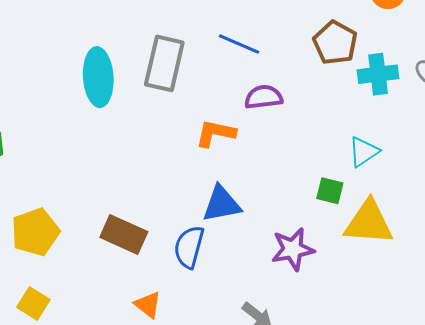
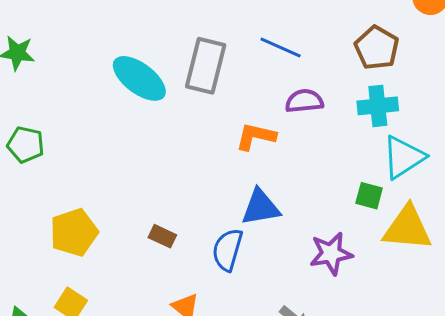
cyan cross: (378, 74) -> (378, 106), moved
cyan ellipse: (98, 77) -> (139, 78), turned -50
cyan triangle: (364, 152) -> (403, 157), size x1.4
brown rectangle: (124, 234) -> (162, 236), size x0.6

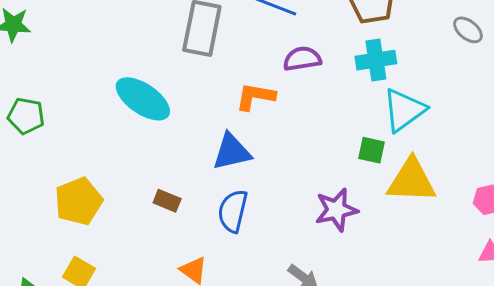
cyan ellipse: (139, 78) -> (143, 99), moved
blue triangle: (261, 207) -> (232, 152), moved

